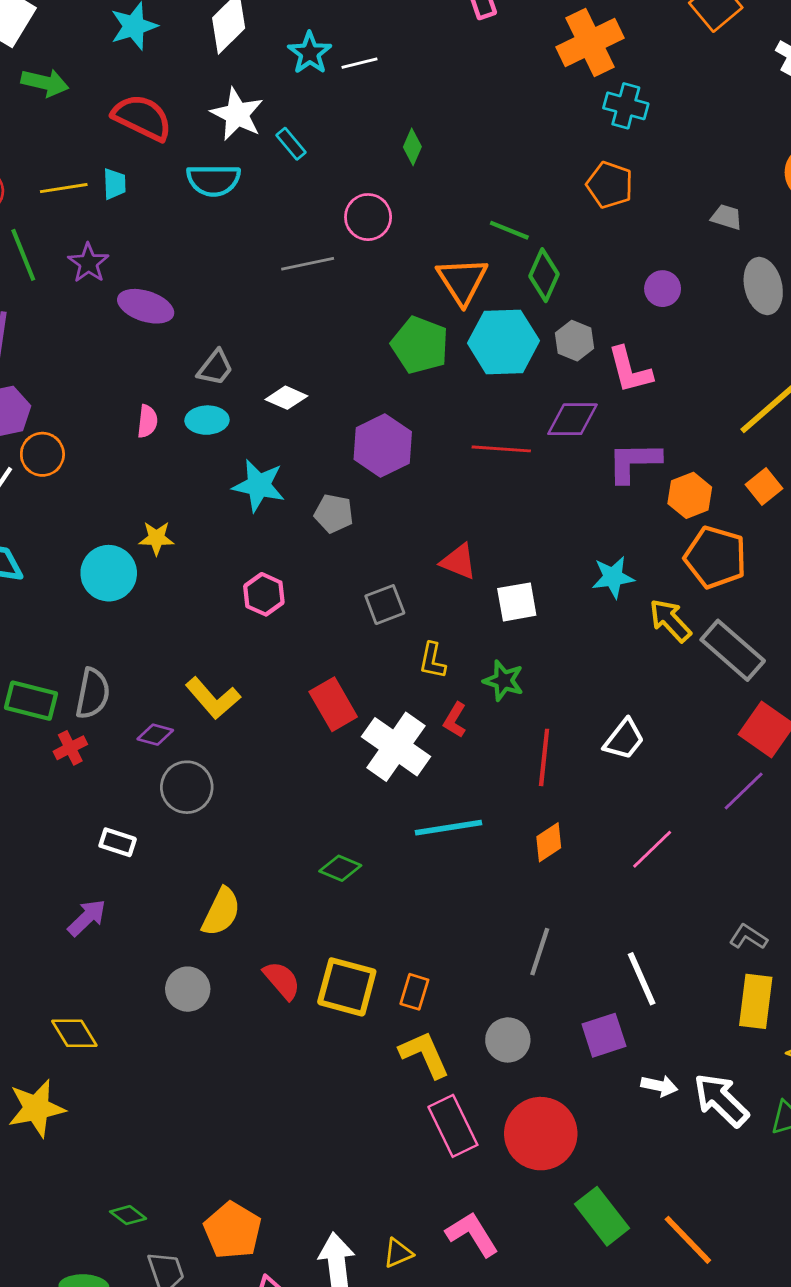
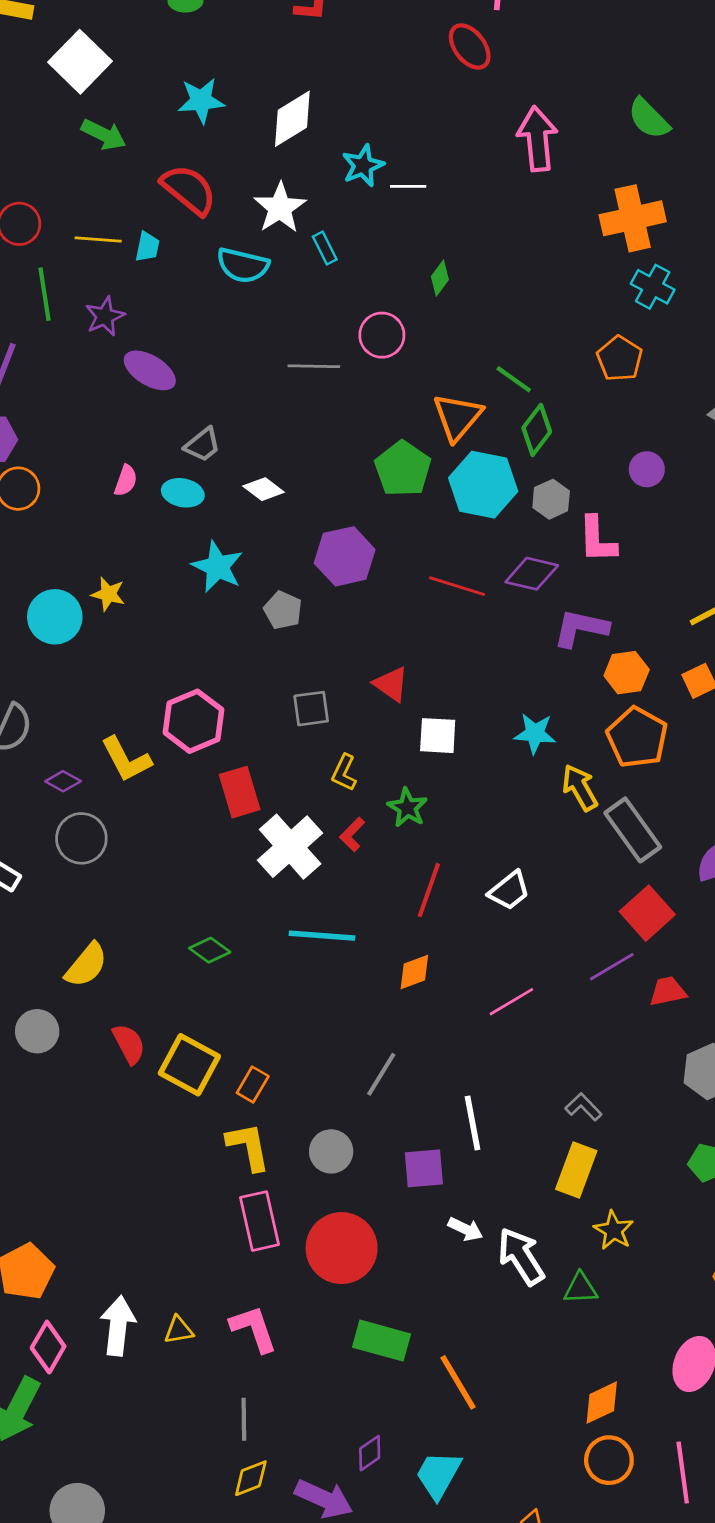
pink hexagon: (264, 594) -> (194, 721), moved, size x1.5
green rectangle: (602, 1216) -> (382, 1341), turned -50

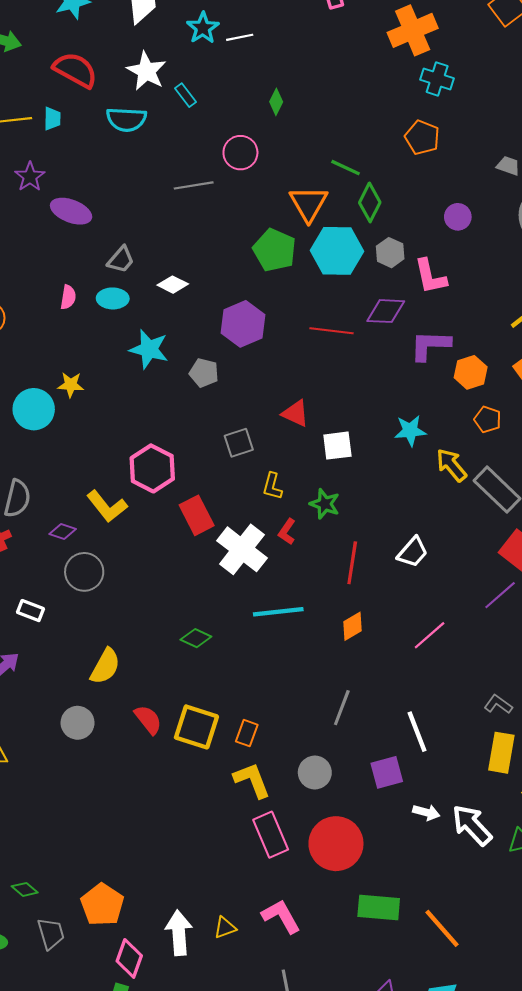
orange pentagon: (637, 737) -> (488, 419), size x0.6

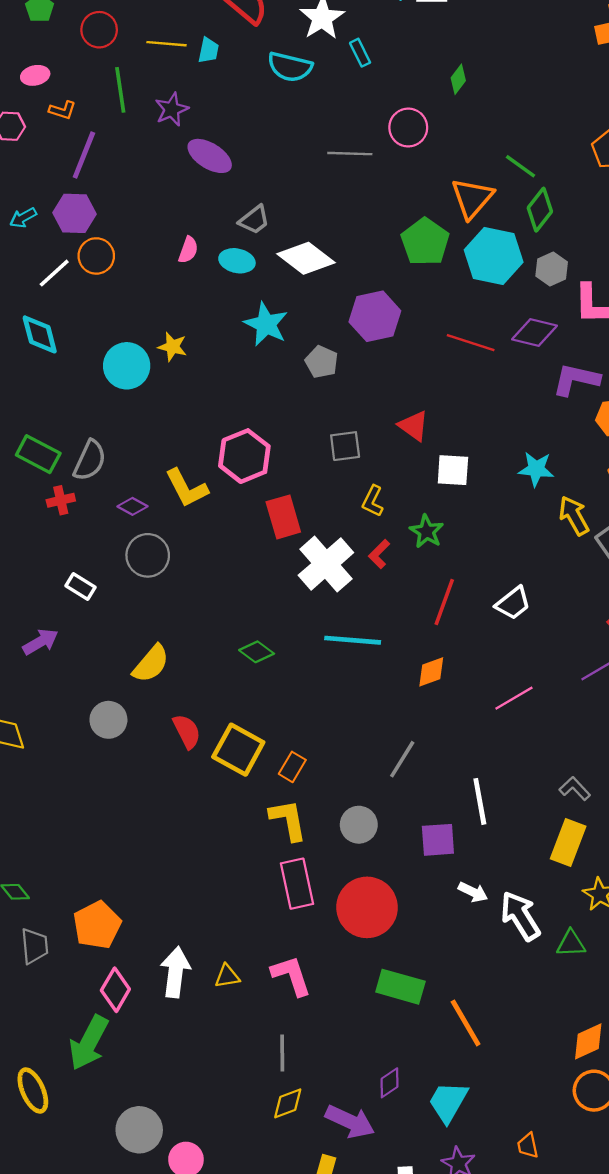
white diamond: (173, 285) -> (306, 258), size x1.6

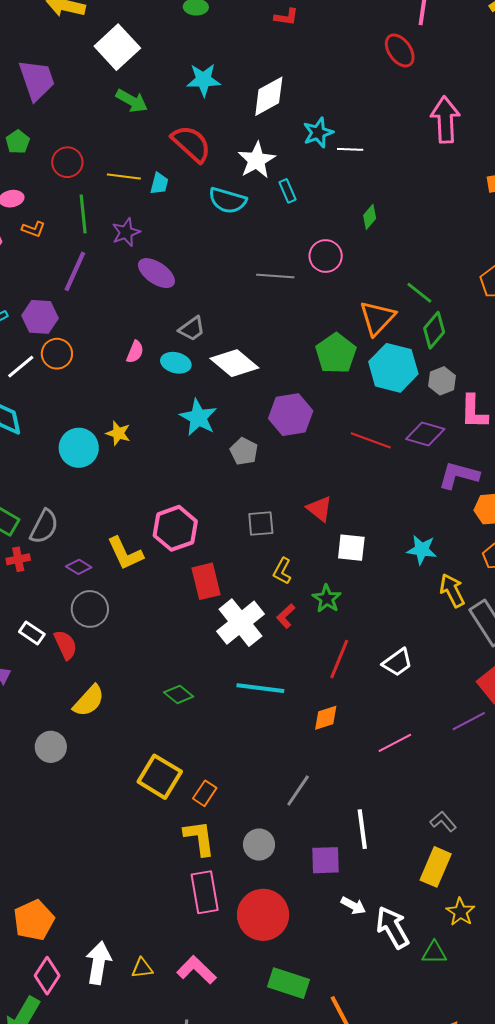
purple line: (84, 155) -> (75, 271), moved
red semicircle: (187, 731) -> (65, 645), moved
pink L-shape: (291, 976) -> (196, 970), turned -30

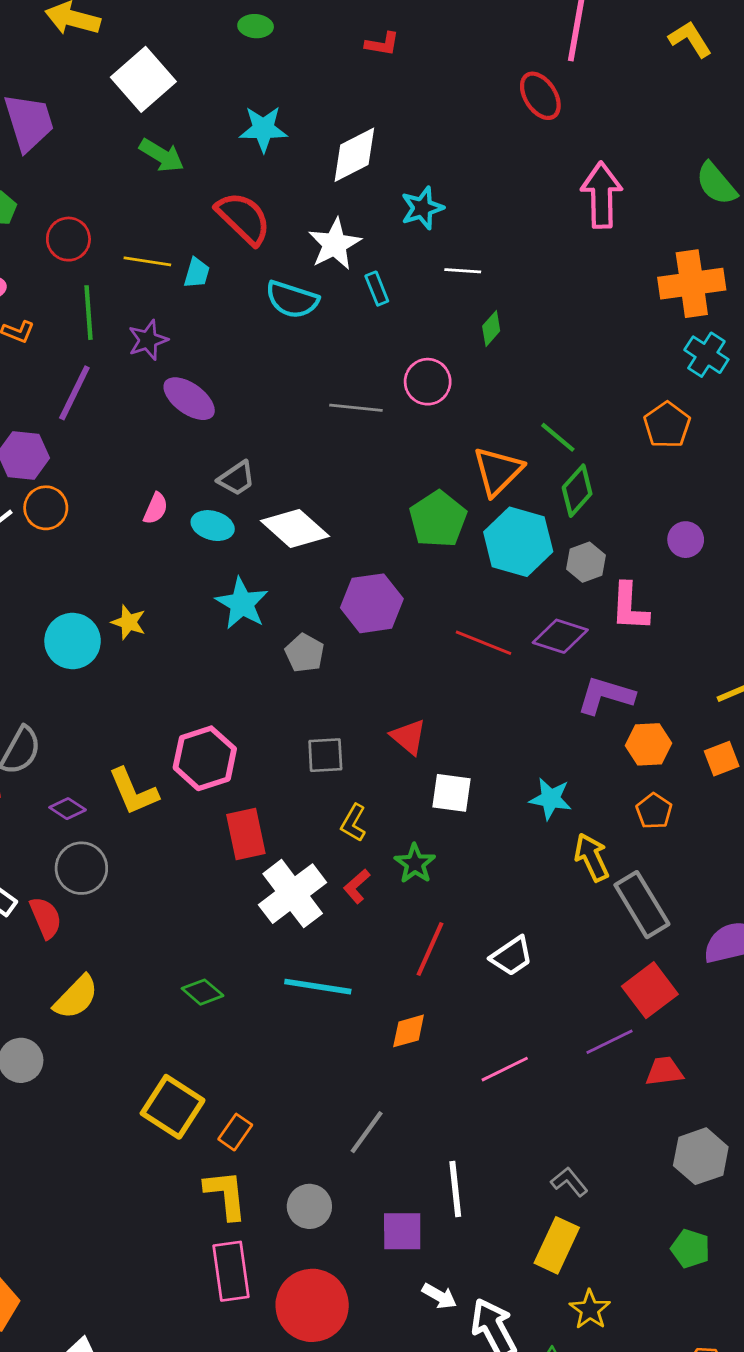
white line: (350, 149) -> (463, 271), moved

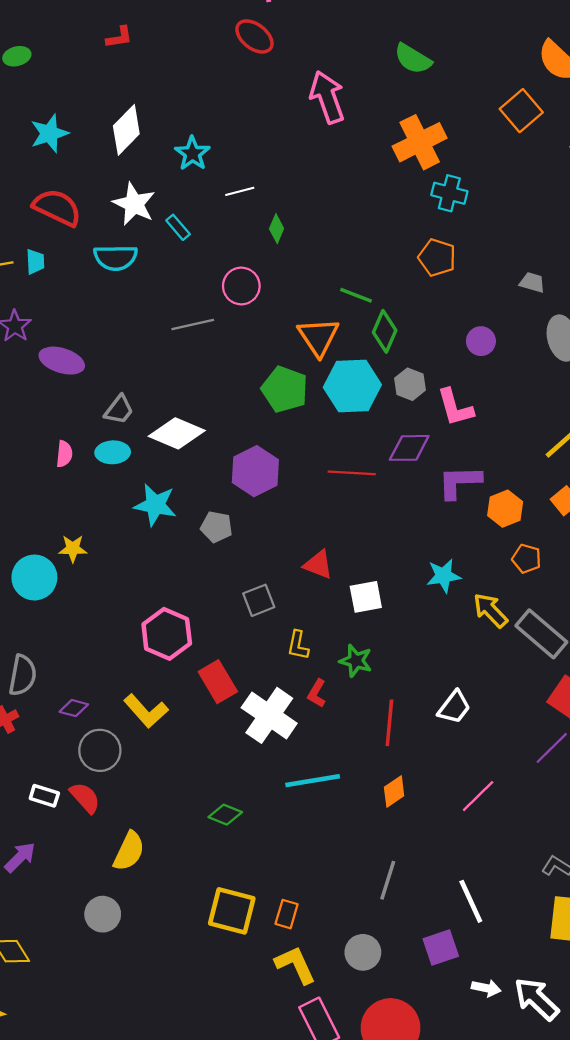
yellow L-shape: (133, 792) -> (146, 711), moved

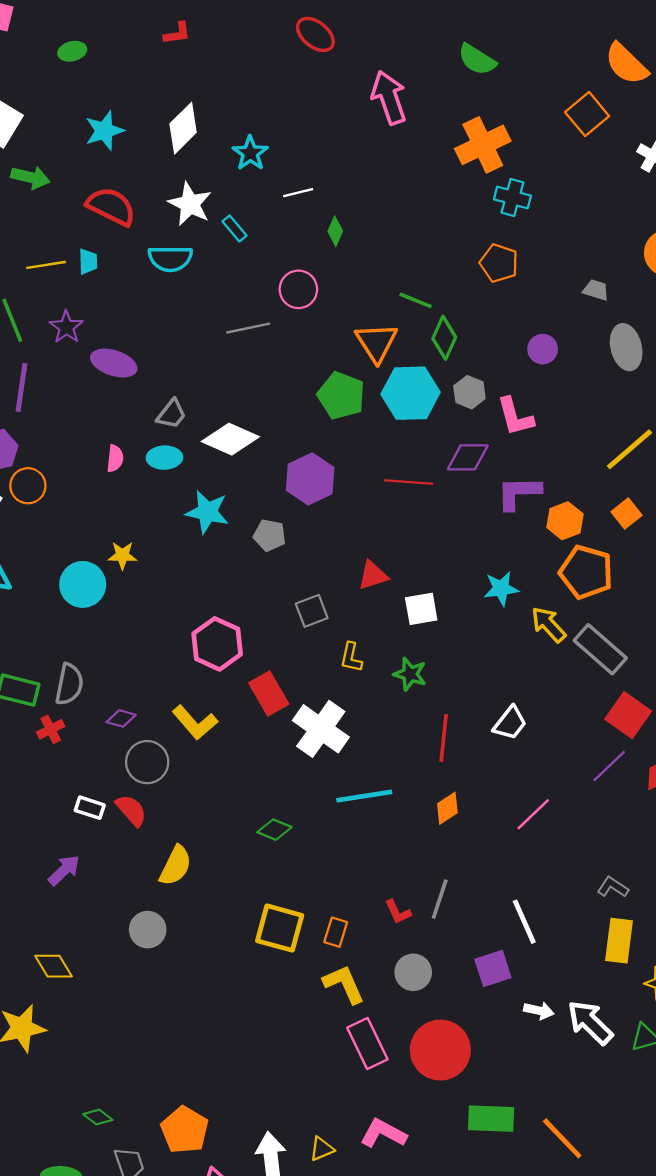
orange pentagon: (527, 559) -> (586, 572), size x1.8
red triangle: (318, 565) -> (373, 575), turned -40
red L-shape: (317, 693) -> (398, 912), moved, turned -56

